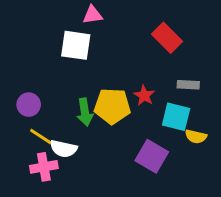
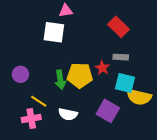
gray rectangle: (188, 85) -> (121, 57), moved
yellow line: (41, 136) -> (39, 101), moved
yellow semicircle: (196, 136) -> (139, 97), size x1.6
white semicircle: (64, 149) -> (68, 114), moved

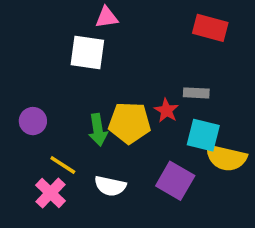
red rectangle: (119, 27) -> (210, 28), moved, turned -30
pink cross: (31, 119) -> (50, 193), turned -36

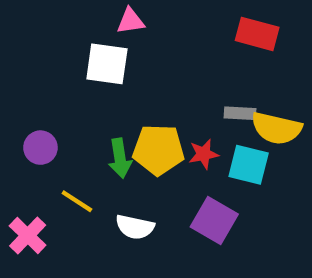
red star: (166, 110) -> (204, 154), moved, turned 30
yellow semicircle: (226, 158) -> (276, 128), moved
pink cross: (50, 193) -> (28, 236), moved

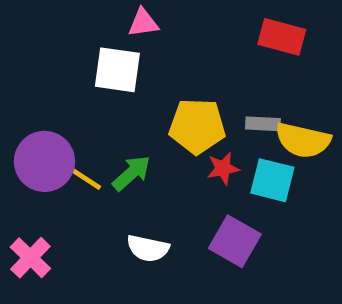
purple circle: (40, 148) -> (45, 161), size x1.6
yellow pentagon: (158, 150) -> (197, 126), moved
green arrow: (120, 158) -> (131, 173), turned -123
yellow line: (77, 201) -> (84, 178), moved

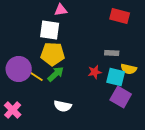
yellow pentagon: (197, 126) -> (53, 54), moved
yellow semicircle: (303, 140) -> (129, 69), moved, size x0.7
purple square: (235, 241) -> (121, 97), moved

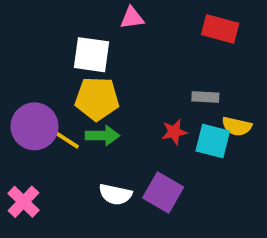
pink triangle: (61, 10) -> (132, 18), moved
green arrow: (56, 74) -> (103, 136), turned 42
purple square: (121, 97) -> (163, 193), moved

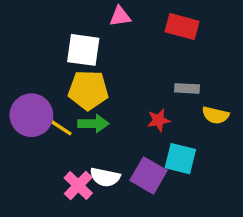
red rectangle: (220, 29) -> (182, 27), moved
cyan square: (213, 141) -> (180, 159), moved
pink cross: (23, 202) -> (78, 185), moved

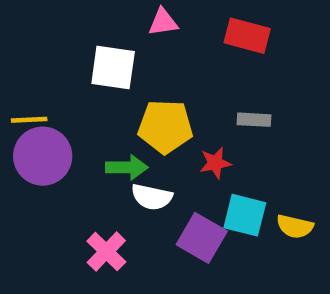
yellow pentagon: (88, 90) -> (165, 127), moved
yellow semicircle: (215, 115) -> (295, 227), moved
yellow line: (60, 127) -> (29, 120), moved, turned -36
white semicircle: (105, 177) -> (152, 197), moved

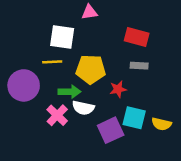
red rectangle: (247, 36) -> (137, 37), moved
yellow line: (29, 120) -> (52, 62), moved
purple square: (202, 238) -> (111, 130), turned 35
pink cross: (106, 251) -> (57, 115), moved

